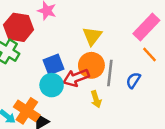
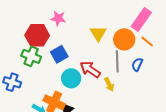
blue square: (53, 65) -> (59, 54), moved
orange circle: (91, 65) -> (124, 39), moved
red arrow: (76, 78) -> (90, 69), turned 65

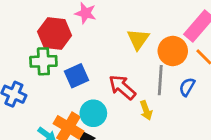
blue square: (59, 54) -> (76, 76), moved
green cross: (31, 56) -> (43, 61), turned -30
cyan circle: (71, 78) -> (93, 113), moved

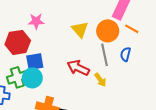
green cross: (43, 61) -> (17, 77), moved
blue square: (76, 76) -> (35, 62), moved, turned 30
cyan circle: (93, 113) -> (32, 78), moved

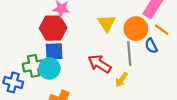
red hexagon: (18, 42) -> (53, 28), moved
blue semicircle: (126, 54) -> (151, 46), moved, turned -48
yellow arrow: (100, 80) -> (122, 80), turned 64

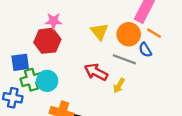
blue square: (54, 51) -> (20, 62), moved
gray line: (129, 54) -> (124, 59), turned -60

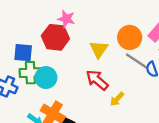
yellow triangle: (99, 32) -> (99, 49), moved
orange circle: (129, 34) -> (130, 37), moved
gray line: (124, 59) -> (137, 61), moved

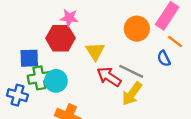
yellow triangle: (99, 49) -> (95, 51), moved
gray line: (137, 61) -> (131, 71), moved
yellow arrow: (117, 99) -> (132, 94), size x1.5

